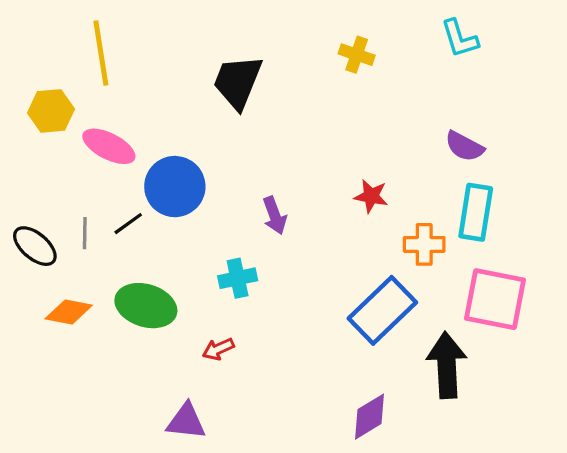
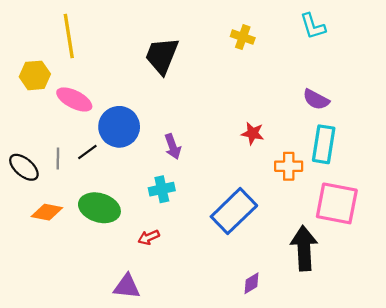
purple arrow: (275, 215) -> (173, 147), moved
blue rectangle: (382, 310) -> (234, 211), moved
purple diamond: (370, 417) -> (251, 283), size x0.7

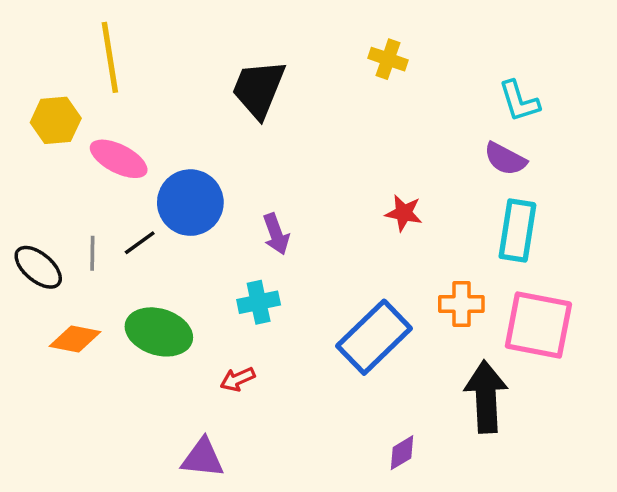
cyan L-shape: (313, 26) -> (519, 101), moved
orange cross: (289, 166) -> (461, 304), moved

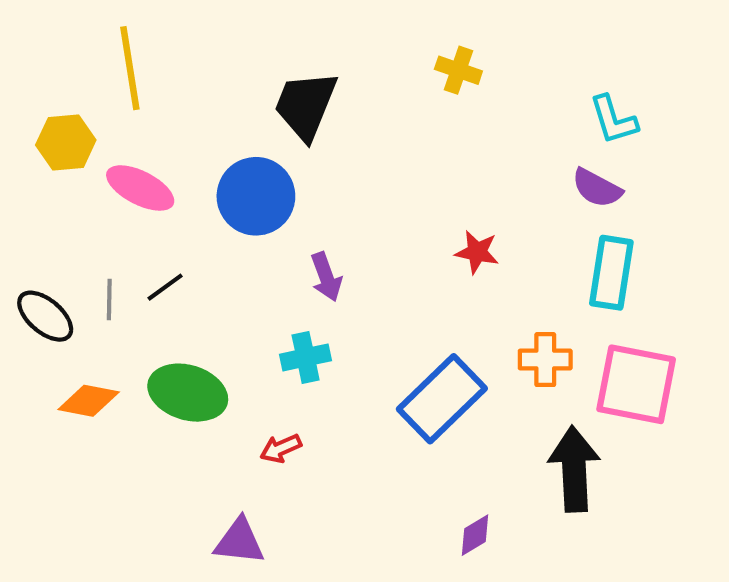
blue circle: (190, 203) -> (256, 196), moved

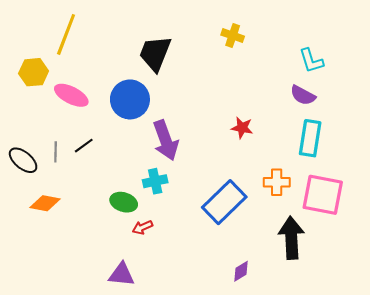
yellow line: (130, 68) -> (66, 34), turned 30
purple arrow: (326, 277) -> (166, 140), size x1.6
green ellipse: (188, 393) -> (124, 202), moved, size x0.7

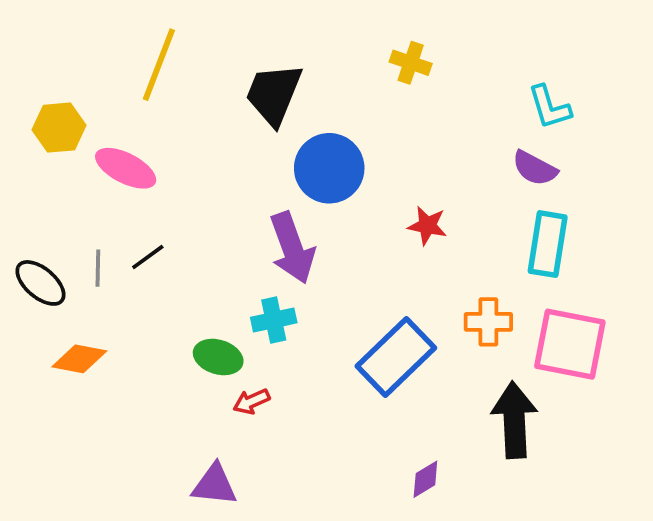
yellow line: (66, 34) -> (159, 65), moved
blue circle: (130, 99) -> (329, 168), moved

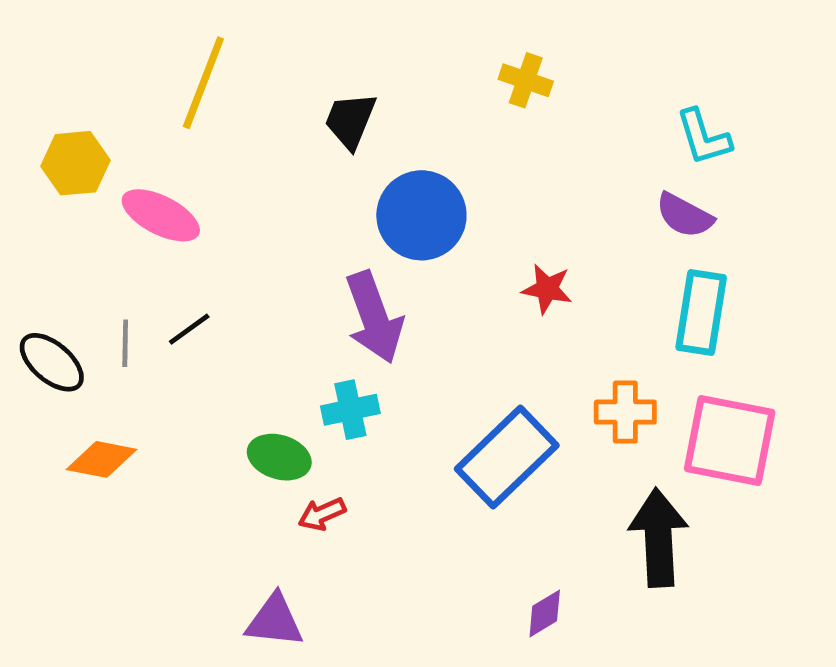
black trapezoid: (274, 94) -> (350, 121), size x0.7

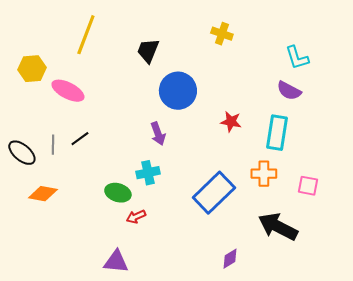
cyan rectangle: (701, 313) -> (277, 133), moved
purple arrow: (374, 317) -> (158, 134), size x0.6
pink square: (730, 441) -> (308, 186), size x0.5
black arrow: (658, 538) -> (278, 227), turned -60

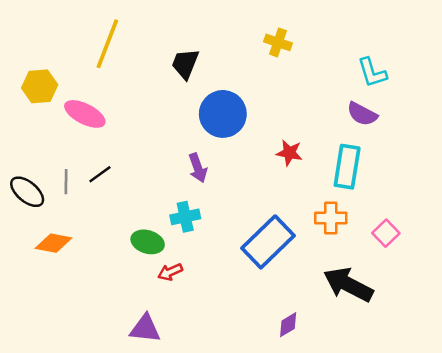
pink square: (308, 186) -> (386, 233), turned 35

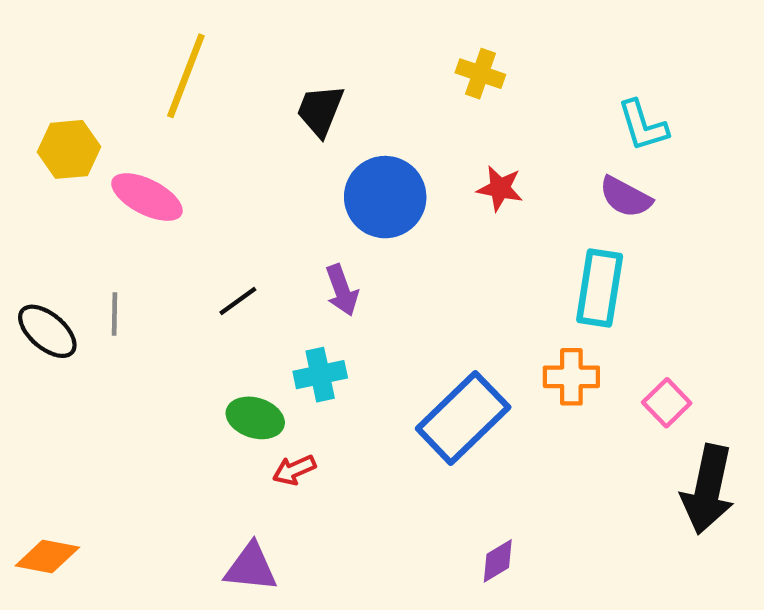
red star: (289, 153) -> (500, 188), moved
black line: (100, 174) -> (238, 301), moved
orange diamond: (53, 243) -> (47, 557), moved
black arrow: (348, 285) -> (708, 489), moved, turned -105

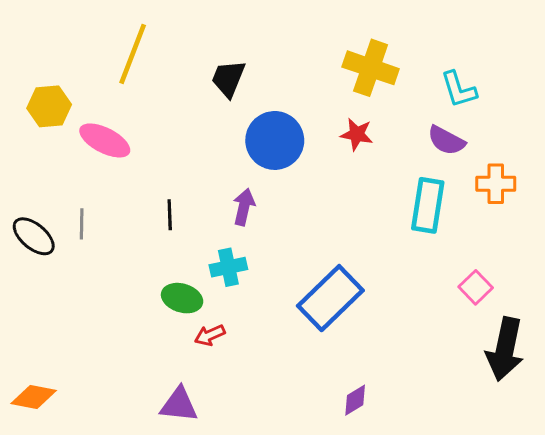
yellow cross: (480, 74) -> (371, 68), moved, size x1.6
purple arrow: (342, 290) -> (244, 207), turned -147
black line: (238, 301) -> (170, 215), turned -56
orange cross: (571, 377) -> (496, 184), moved

